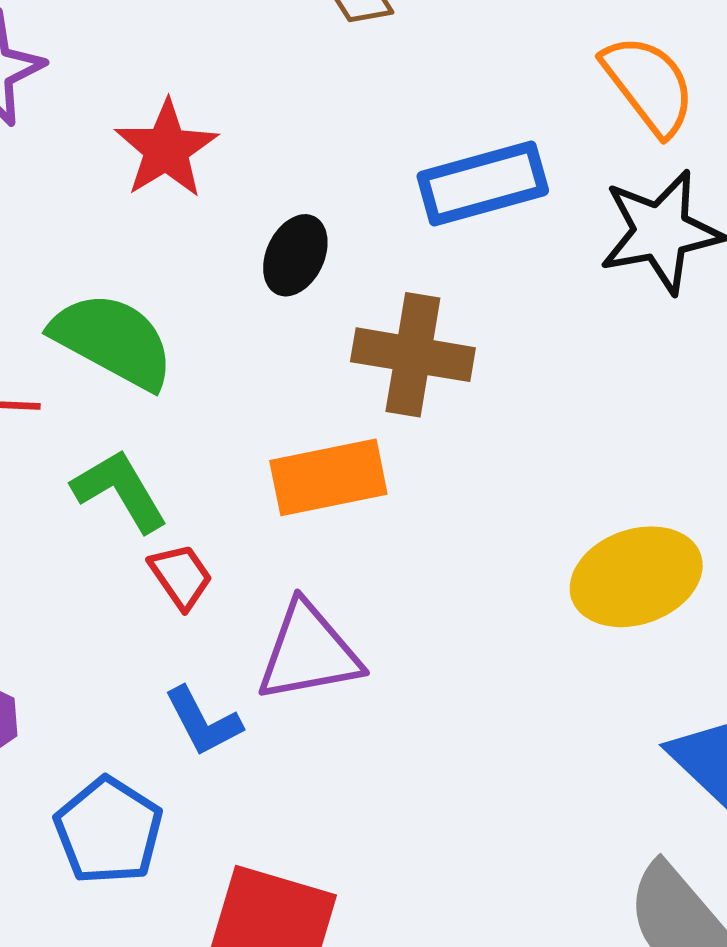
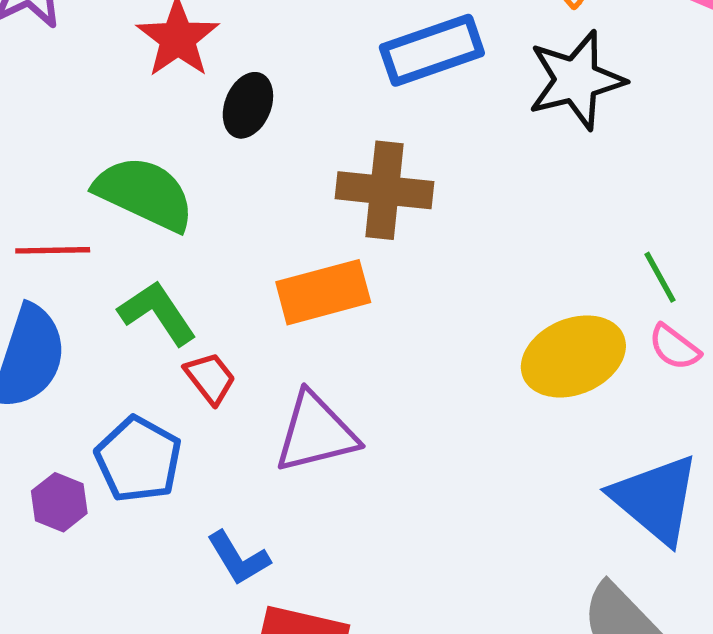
black ellipse: (295, 255) -> (248, 105), moved
blue L-shape: (203, 721) -> (238, 558), moved
blue pentagon: (109, 831) -> (138, 459), moved

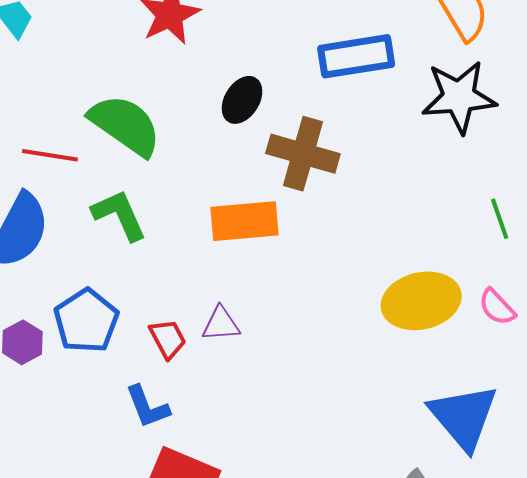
black ellipse: (248, 105) -> (242, 100), moved
green line: (660, 277) -> (500, 219), moved
red trapezoid: (210, 378) -> (168, 339), moved
purple triangle: (316, 433) -> (221, 324), size x0.6

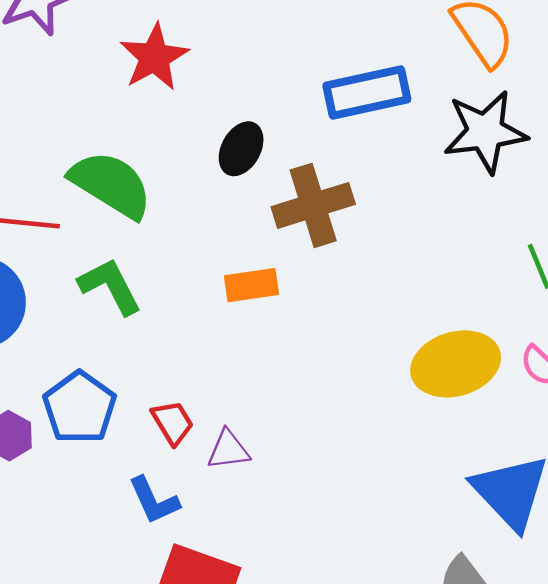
brown cross: (303, 154) -> (313, 205), turned -30
orange rectangle: (244, 221) -> (251, 285), size x0.7
purple triangle: (221, 324) -> (228, 450), moved

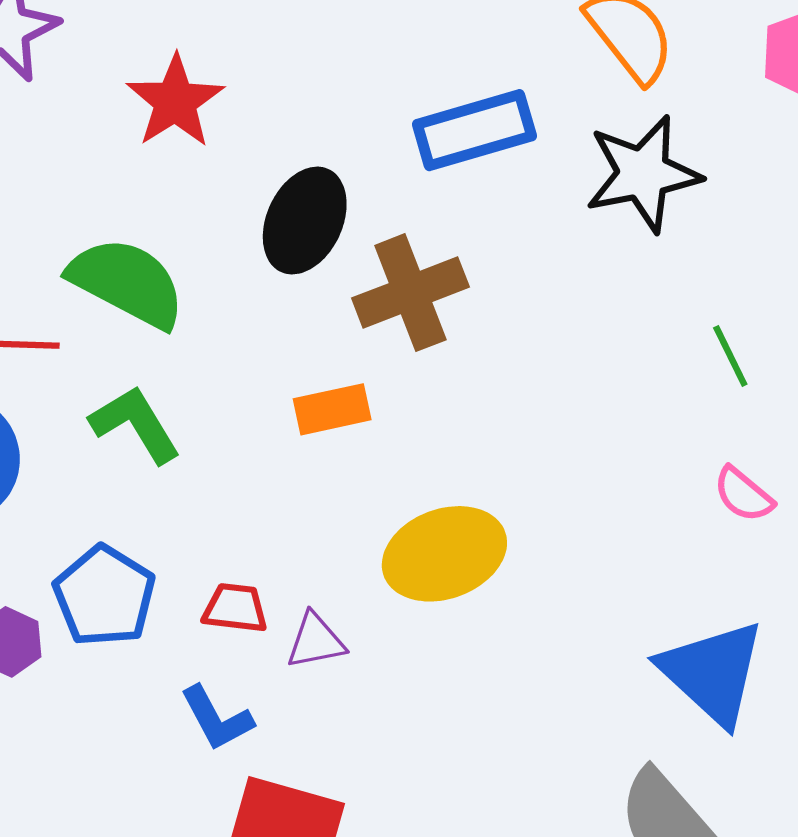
black ellipse: (241, 149) -> (305, 221), size x1.4
yellow ellipse: (456, 364) -> (444, 554), moved
red trapezoid: (172, 423) -> (235, 608), turned -48

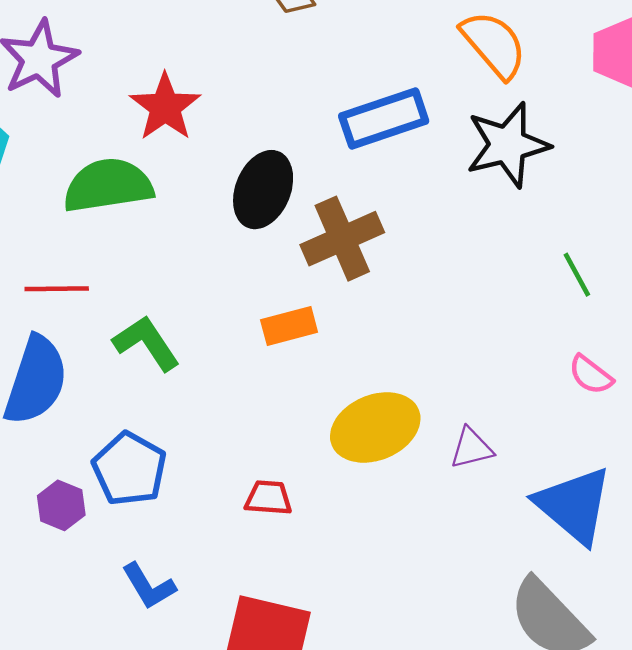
green semicircle: (127, 283) -> (108, 185), moved, turned -34
red trapezoid: (235, 608) -> (268, 498), moved
purple triangle: (316, 641) -> (471, 448), moved
blue L-shape: (217, 718) -> (149, 586), moved

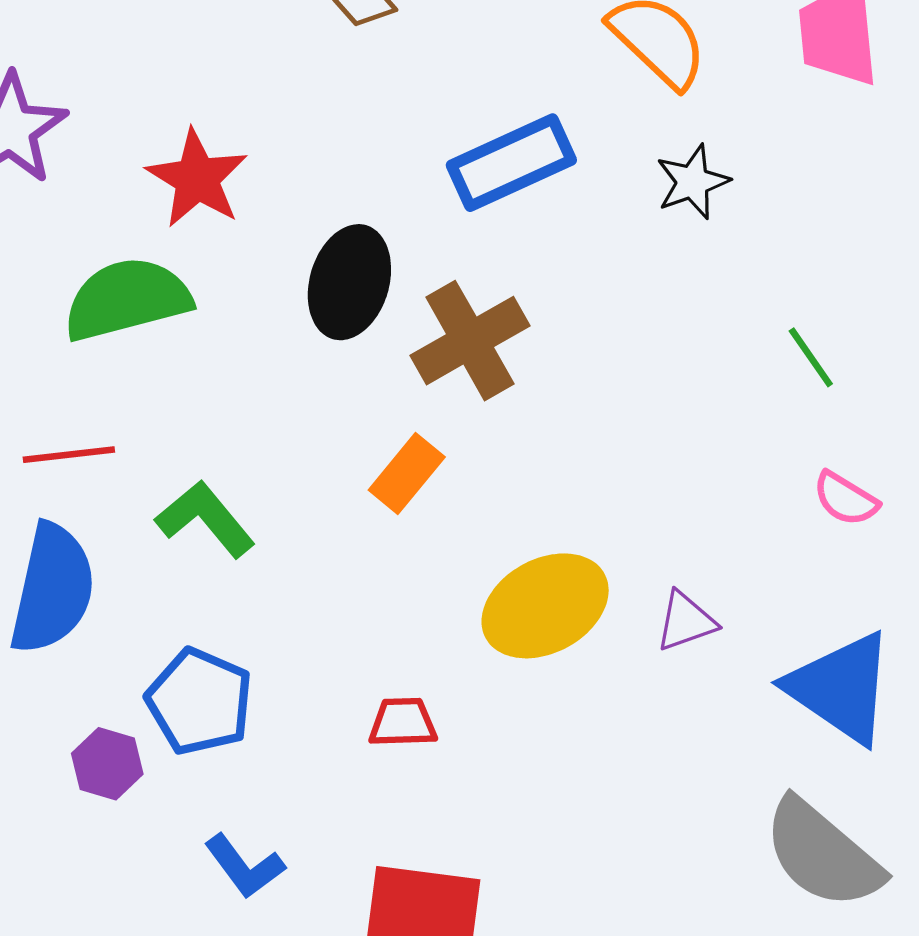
black star: (508, 145) -> (693, 182), size x0.6
orange rectangle: (289, 326) -> (407, 473), turned -30

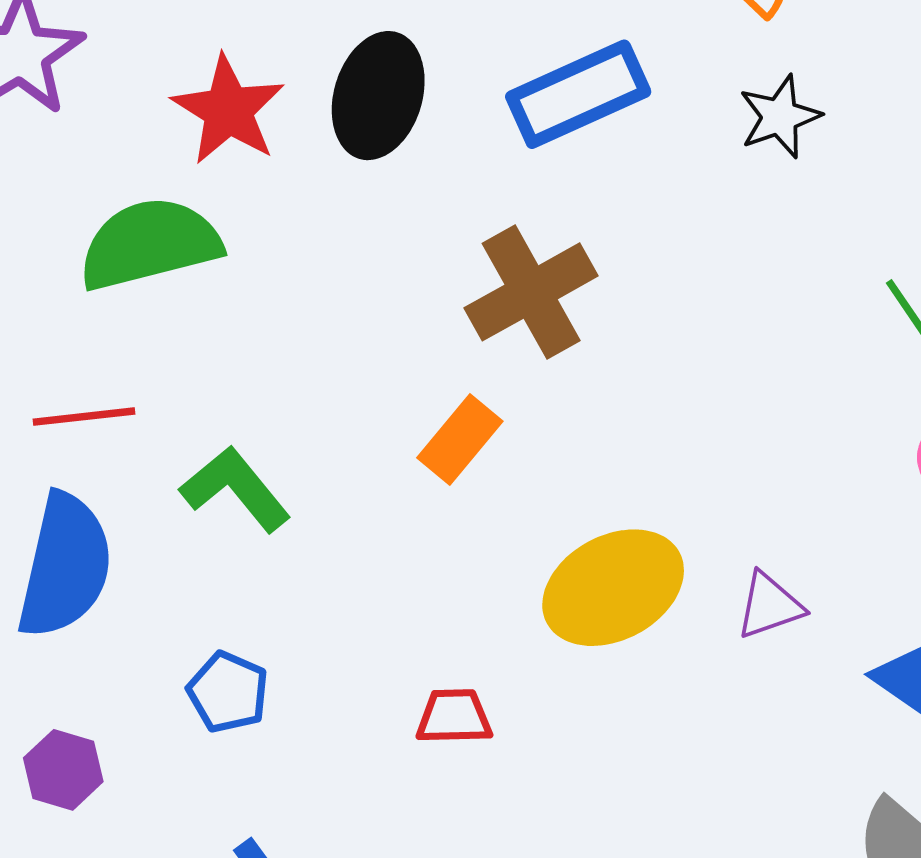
black ellipse: (349, 282) -> (378, 96), moved
blue pentagon: (200, 701) -> (228, 692), size x0.7
purple hexagon: (107, 764) -> (63, 770), moved

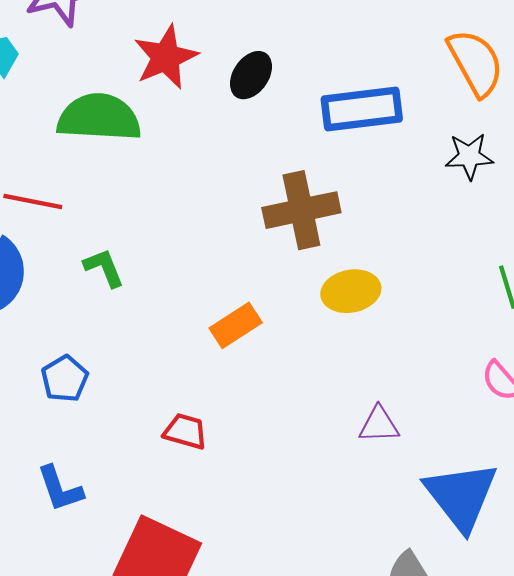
black ellipse: (378, 96) -> (251, 75), size x0.7
orange rectangle: (460, 440) -> (236, 325), moved
green L-shape: (235, 489) -> (104, 268), size x0.7
yellow ellipse: (613, 588) -> (351, 291), moved, size x0.7

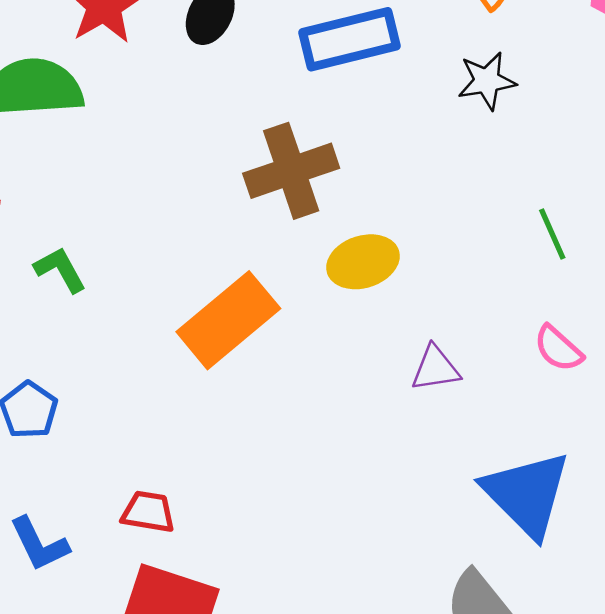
orange rectangle: (236, 325) -> (228, 320), size x1.6
purple triangle: (379, 425) -> (435, 368), moved
red trapezoid: (185, 431) -> (148, 512), moved

